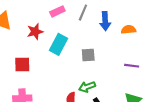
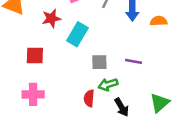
gray square: (88, 55) -> (99, 62), moved
purple line: (132, 66) -> (134, 61), moved

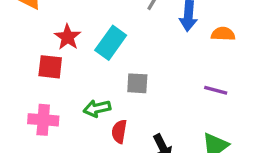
red star: (51, 18) -> (68, 37), moved, turned -30
purple line: (134, 61) -> (216, 90), moved
green arrow: (108, 85) -> (97, 108), moved

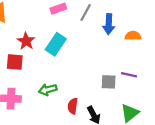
gray square: (137, 83) -> (109, 82), moved
red semicircle: (119, 131) -> (73, 106), moved

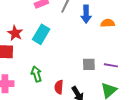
purple line: (129, 75) -> (111, 65), moved
green arrow: (48, 90) -> (36, 74), turned 91

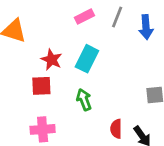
green arrow: (36, 74) -> (84, 100), moved

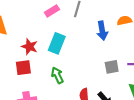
blue arrow: (146, 27) -> (102, 31), moved

